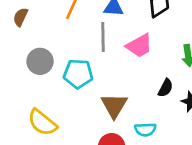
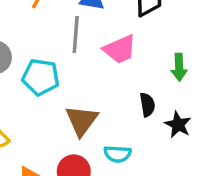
black semicircle: (166, 88) -> (147, 105), turned -42

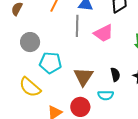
cyan pentagon: (41, 77) -> (50, 63), moved
black semicircle: (147, 105) -> (115, 75), moved

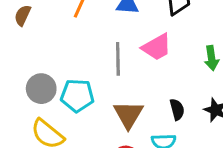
gray line: (77, 26) -> (118, 59), moved
gray circle: (30, 42) -> (41, 89), moved

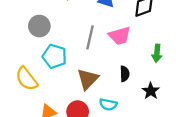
gray circle: (41, 89) -> (39, 26), moved
black semicircle: (177, 109) -> (125, 74), moved

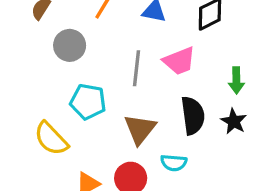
gray circle: (39, 26) -> (70, 45), moved
black semicircle: (125, 74) -> (193, 116), size x1.6
black star: (151, 91) -> (234, 121), moved

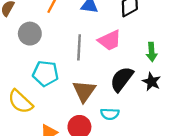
black semicircle: (193, 116) -> (122, 79), turned -132

